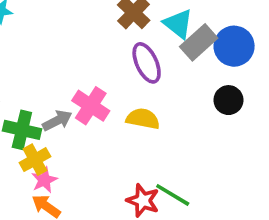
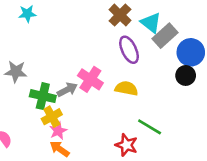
blue circle: (234, 46) -> (191, 52), moved
green line: (173, 195) -> (150, 127), moved

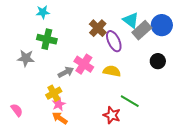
cyan star: (27, 14) -> (43, 12), moved
brown cross: (120, 15) -> (98, 28), moved
blue circle: (191, 52) -> (162, 25), moved
green cross: (43, 96) -> (47, 39), moved

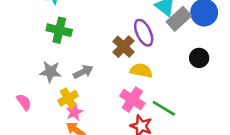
brown cross: (98, 28) -> (123, 47), moved
gray star: (26, 58) -> (50, 72), moved
pink cross: (84, 64) -> (132, 99), moved
pink semicircle: (17, 110) -> (24, 102), moved

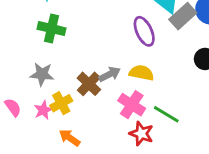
brown cross: (123, 47) -> (89, 84), moved
gray arrow: (83, 72) -> (110, 74), moved
pink star: (74, 112) -> (43, 110), moved

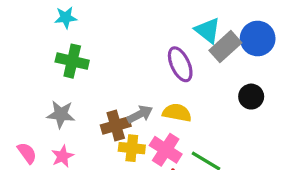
brown cross: (89, 84) -> (116, 126), turned 30
yellow cross: (61, 103) -> (132, 148), moved, turned 35

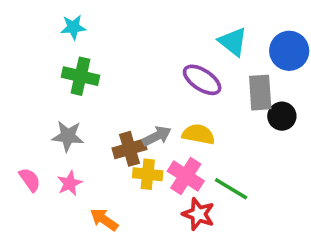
gray rectangle: (225, 47) -> (260, 93), moved, turned -52
purple ellipse: (180, 64) -> (202, 80), turned -32

